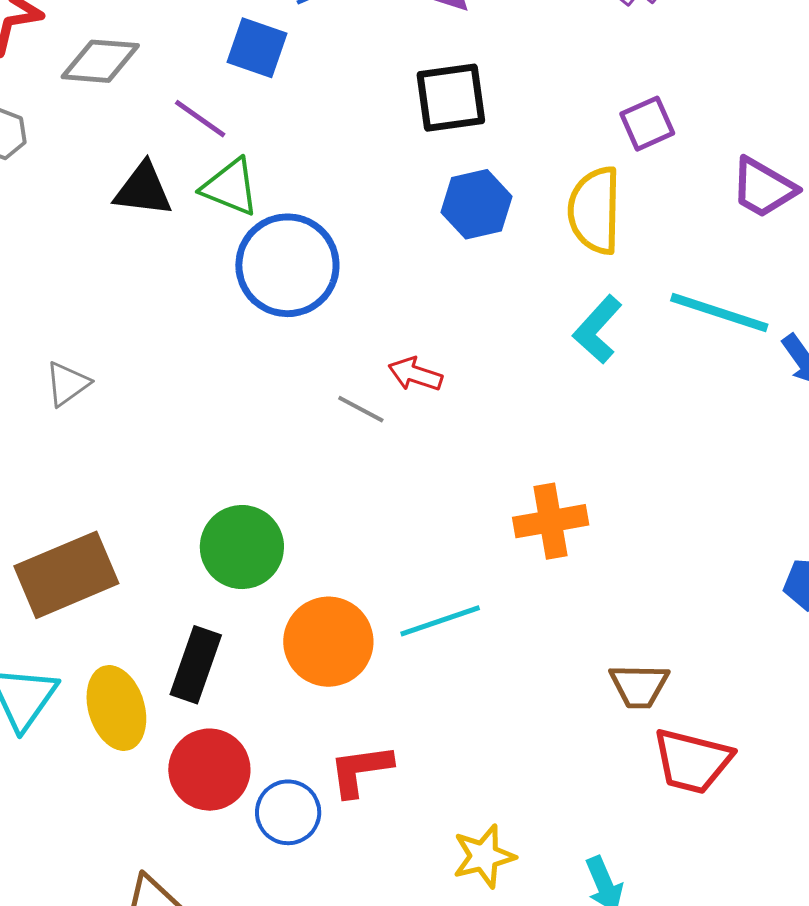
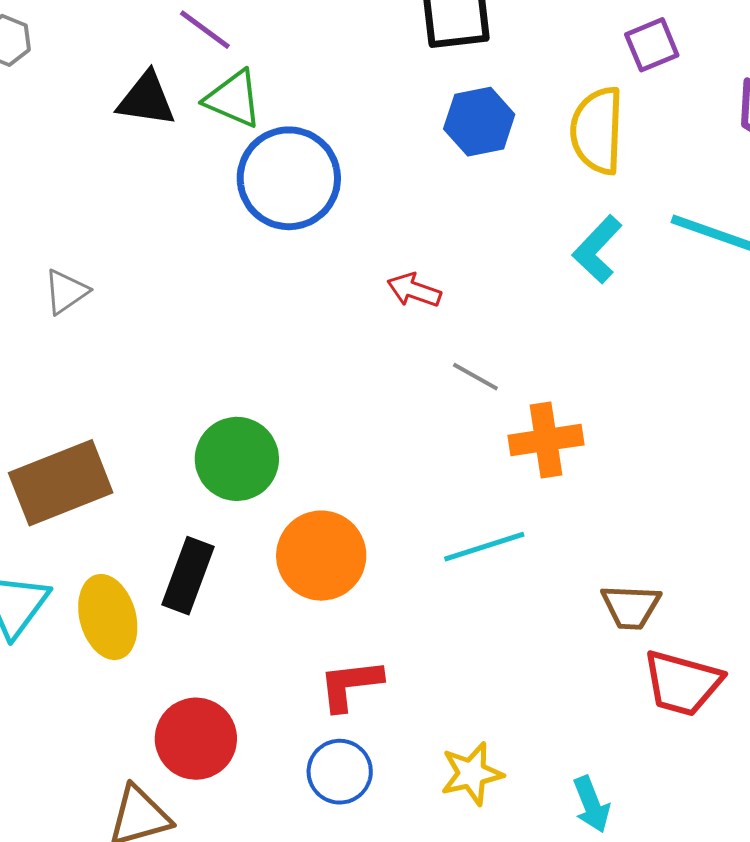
gray line: (361, 409) -> (475, 377), moved
cyan line: (440, 621) -> (484, 547), moved
red circle: (209, 770) -> (196, 739), moved
blue circle: (288, 812) -> (340, 772), moved

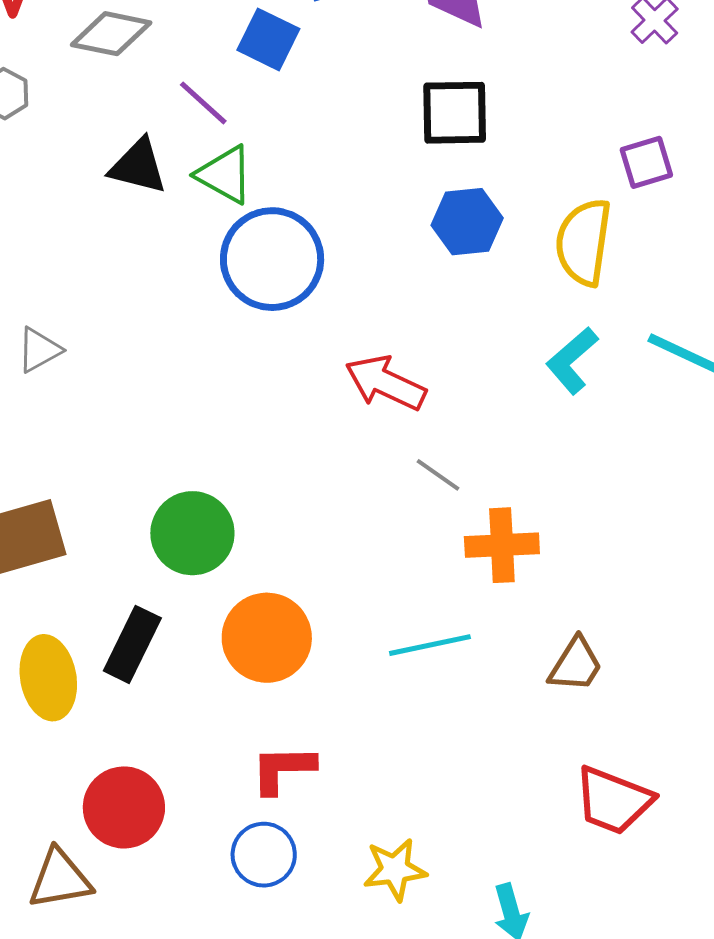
red arrow: (414, 290) -> (386, 383), size x1.5
brown trapezoid: (631, 607) -> (576, 665), moved, turned -66

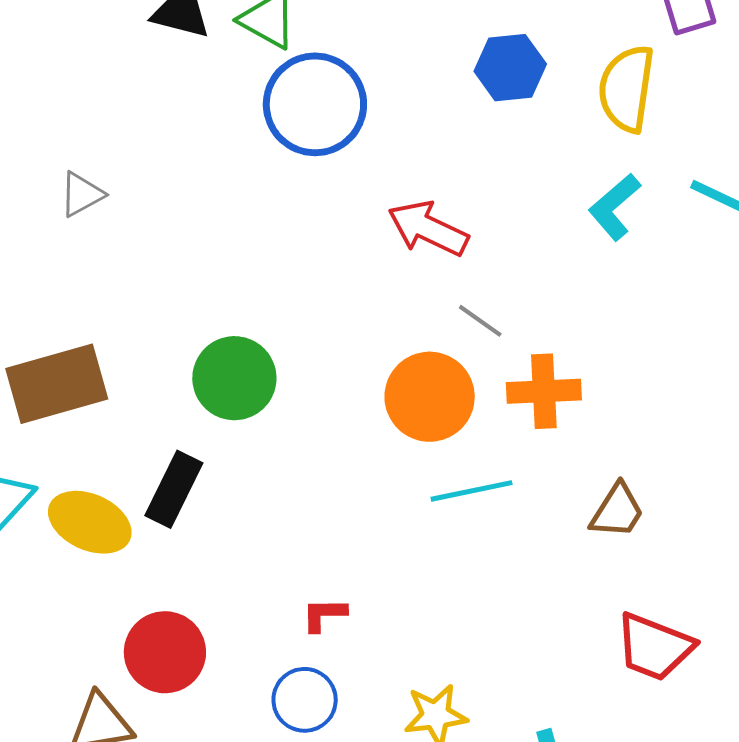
orange circle: (267, 638) -> (430, 397), moved
yellow ellipse: (48, 678) -> (90, 522), turned -56
red L-shape: (283, 769) -> (324, 614), size x0.7

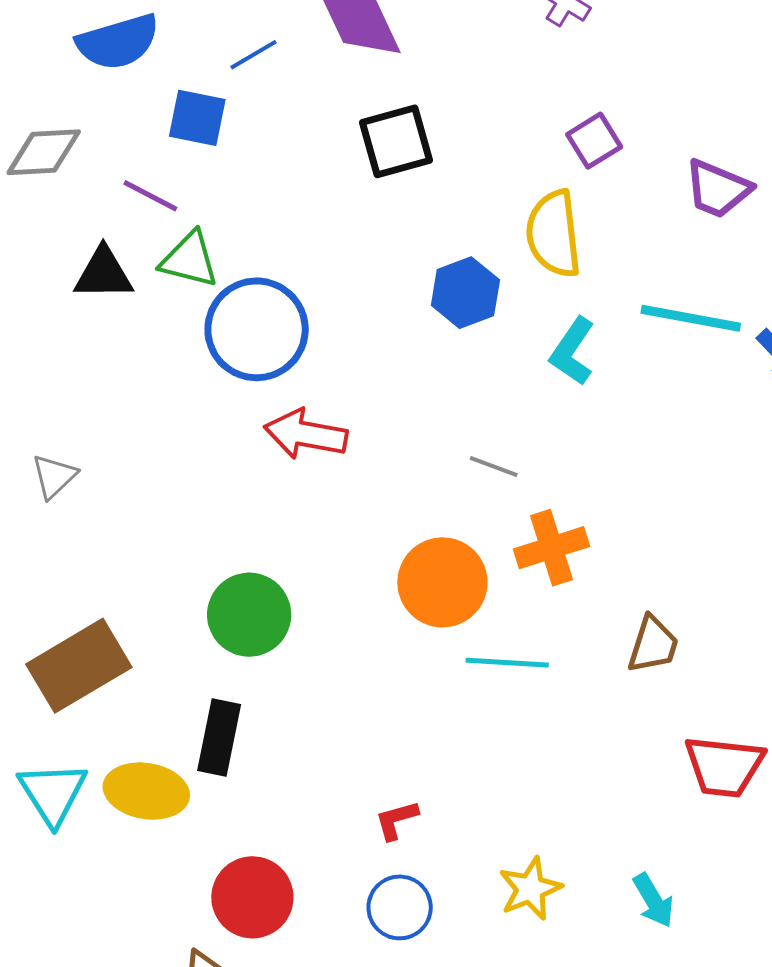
blue hexagon: (510, 68) -> (465, 293), moved
red arrow: (428, 229) -> (306, 434), moved
gray line: (480, 321) -> (494, 466), moved
cyan line: (471, 491) -> (507, 663), turned 30

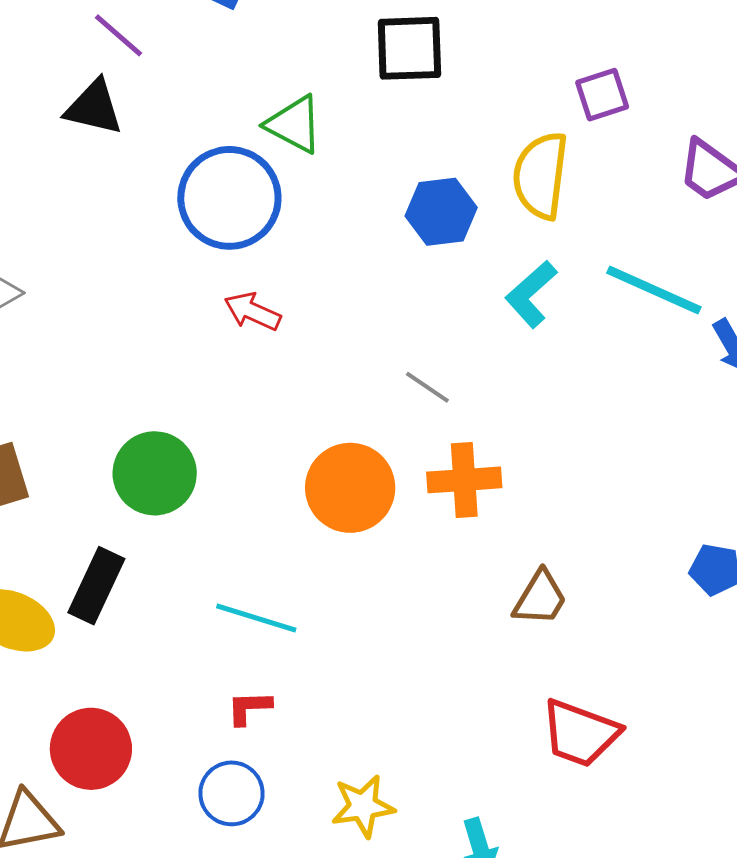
purple line: (150, 196) -> (118, 35), moved
green triangle: (189, 260) -> (294, 124), moved
red arrow: (306, 434) -> (252, 311), size x0.7
cyan line: (507, 663) -> (256, 618), moved

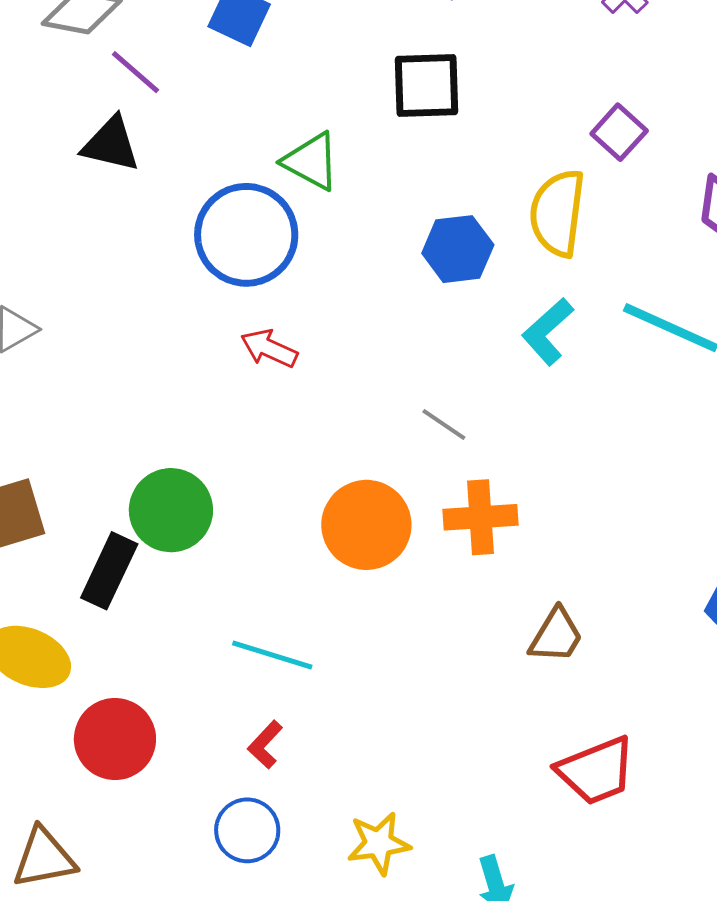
purple square: (602, 95) -> (619, 132), turned -30
black rectangle: (96, 586) -> (109, 571), moved
red L-shape: (249, 708) -> (265, 745), turned -45
red trapezoid: (580, 733) -> (596, 771), turned -42
red circle: (91, 749) -> (115, 739), moved

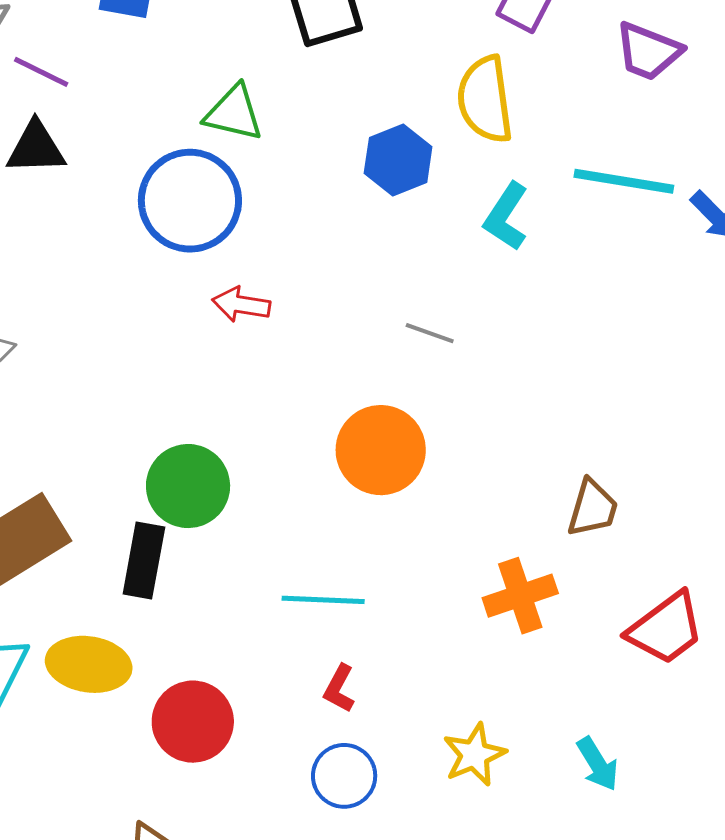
orange cross: (481, 517) -> (520, 596), moved

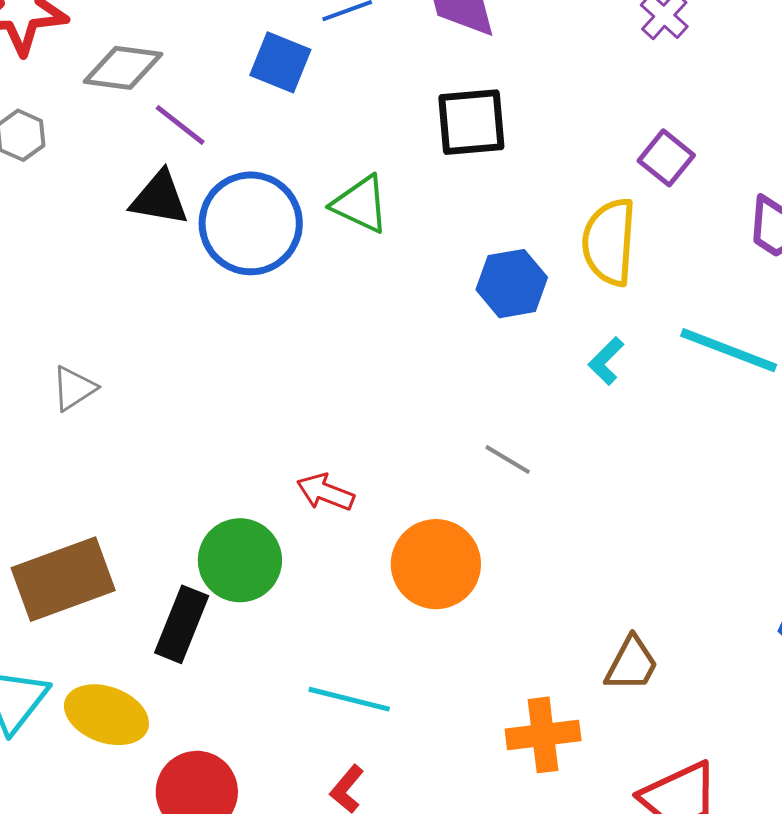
blue circle: (190, 201) -> (251, 223), moved
cyan L-shape: (506, 217) -> (606, 361), size x0.7
red arrow: (241, 304) -> (325, 492), moved

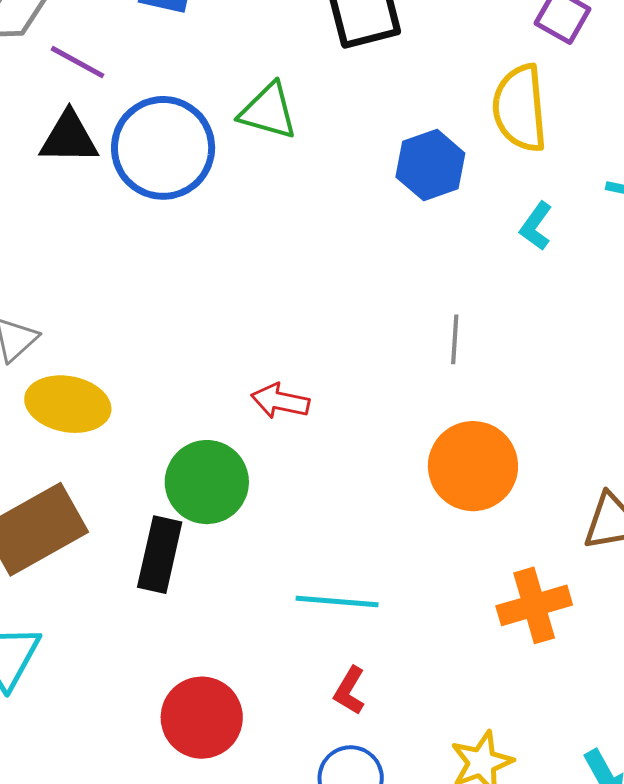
gray line: (508, 460) -> (455, 339), turned 72
orange circle: (436, 564) -> (473, 466), moved
yellow ellipse: (106, 715) -> (68, 404), moved

